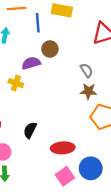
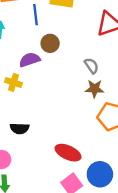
black semicircle: (30, 130) -> (20, 129), moved, turned -112
red ellipse: (63, 148) -> (68, 153), turned 30

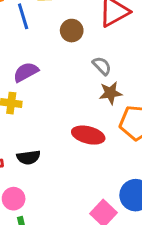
brown circle: (50, 43) -> (72, 31), moved
red ellipse: (68, 153) -> (88, 135), moved

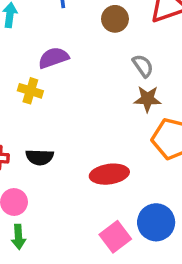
red ellipse: (88, 135) -> (109, 174), moved, turned -32

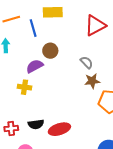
brown circle: (115, 19) -> (50, 51), moved
red ellipse: (109, 174) -> (59, 129), moved

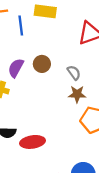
brown circle: (50, 51) -> (42, 64), moved
purple semicircle: (35, 66) -> (16, 68), turned -42

